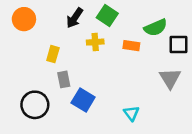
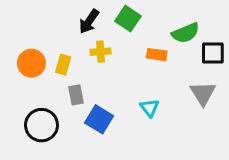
orange circle: (24, 19) -> (31, 63), moved
yellow cross: (95, 42) -> (101, 52), moved
cyan triangle: (131, 113) -> (150, 108), moved

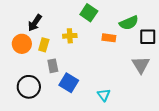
black arrow: (89, 21) -> (35, 23), moved
cyan triangle: (150, 108) -> (104, 95), moved

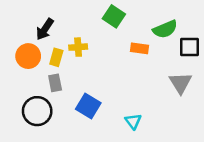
yellow cross: (70, 36) -> (78, 47), moved
gray rectangle: (53, 66) -> (55, 83), moved

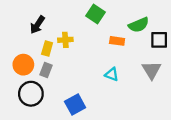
orange circle: (28, 56) -> (23, 65), moved
gray rectangle: (55, 83) -> (46, 70), turned 32
blue square: (88, 106) -> (75, 105), moved, turned 30
cyan triangle: (133, 121) -> (112, 74), moved, turned -32

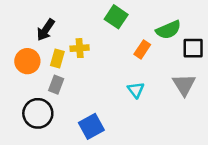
orange rectangle: (117, 41) -> (142, 49), turned -64
orange circle: (23, 65) -> (27, 61), moved
cyan triangle: (112, 74) -> (136, 90), turned 32

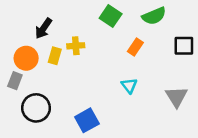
green semicircle: (168, 30) -> (154, 16), moved
gray rectangle: (56, 85) -> (15, 81), moved
gray triangle: (184, 85) -> (176, 97), moved

